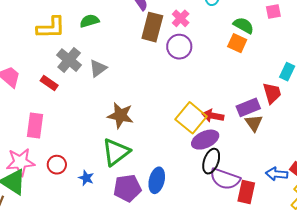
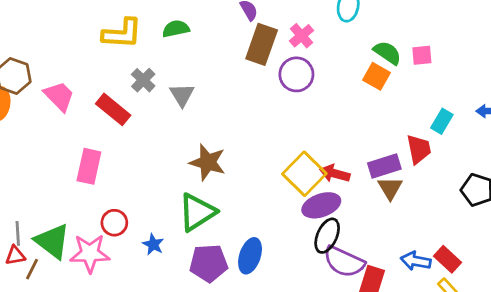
pink square: (273, 12) -> (422, 55), moved
gray cross: (69, 60) -> (143, 80), size x0.7
gray triangle: (98, 68) -> (182, 95), turned -30
red rectangle: (49, 83) -> (113, 109), size x1.4
pink star: (20, 162) -> (90, 253), moved

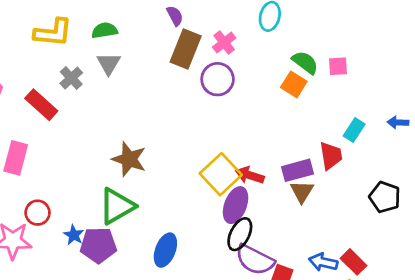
gray triangle: (182, 95) -> (109, 64), moved
purple ellipse: (321, 205) -> (236, 205), turned -52
purple pentagon: (209, 263) -> (98, 245), moved

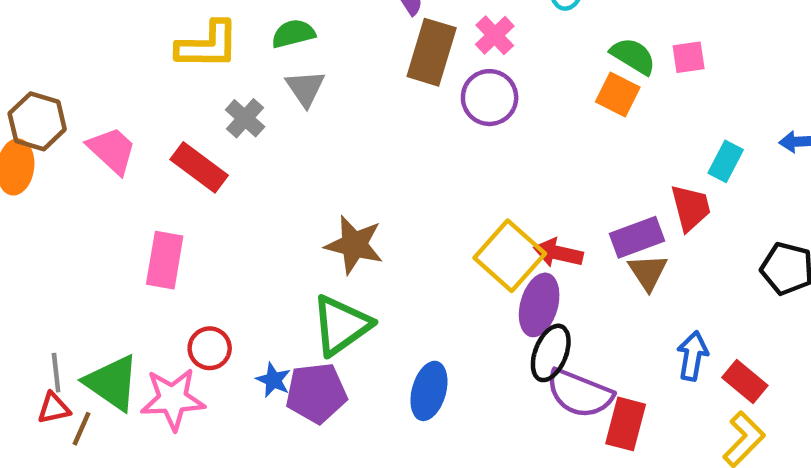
blue arrow: (323, 262) -> (693, 356), moved, turned 92

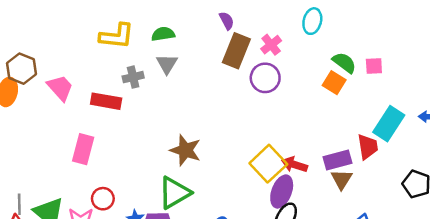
gray cross: (245, 118) -> (133, 77), turned 30
cyan rectangle: (726, 161) -> (389, 124), size x1.6
red rectangle: (199, 167) -> (106, 101), turned -32

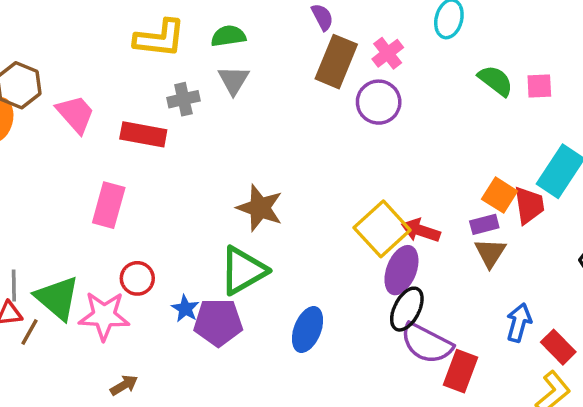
orange square: (334, 83) -> (500, 195), moved
purple rectangle: (337, 160) -> (484, 224), size x0.7

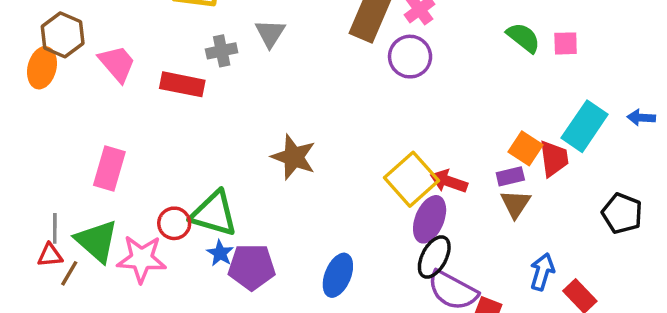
pink rectangle: (109, 205) -> (109, 169), moved
green triangle: (243, 271) -> (214, 214), moved, turned 45

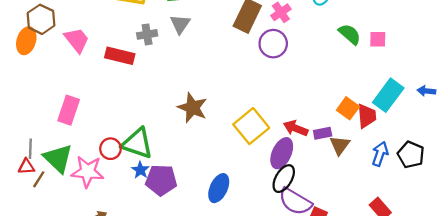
purple rectangle: (510, 176) -> (323, 133), moved
yellow square: (411, 179) -> (251, 126), moved
blue arrow: (542, 272) -> (380, 154), moved

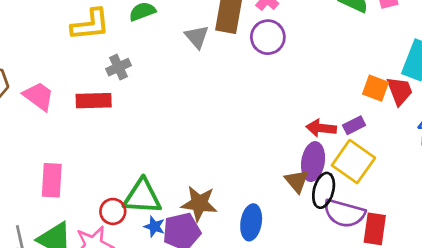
gray triangle: (180, 24) -> (197, 37), moved
brown star: (192, 108) -> (199, 204), moved
yellow square: (251, 126) -> (353, 162), moved
brown triangle: (340, 145) -> (297, 181), moved

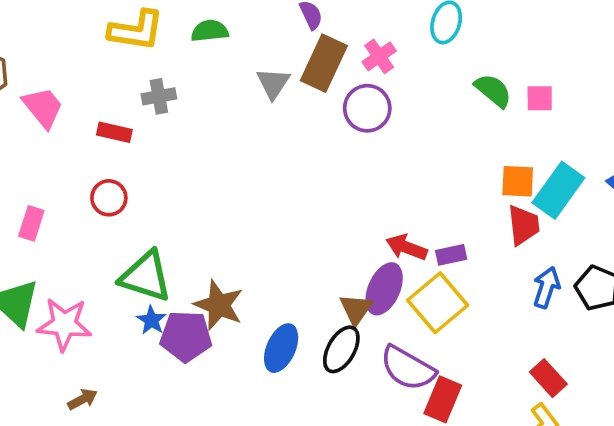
orange square: (376, 88) -> (518, 181), moved, turned -32
red rectangle: (94, 101) -> (114, 132), size x0.7
pink rectangle: (52, 180) -> (31, 223), size x0.7
black ellipse: (324, 190) -> (341, 349), moved
red circle: (113, 211) -> (109, 198), moved

